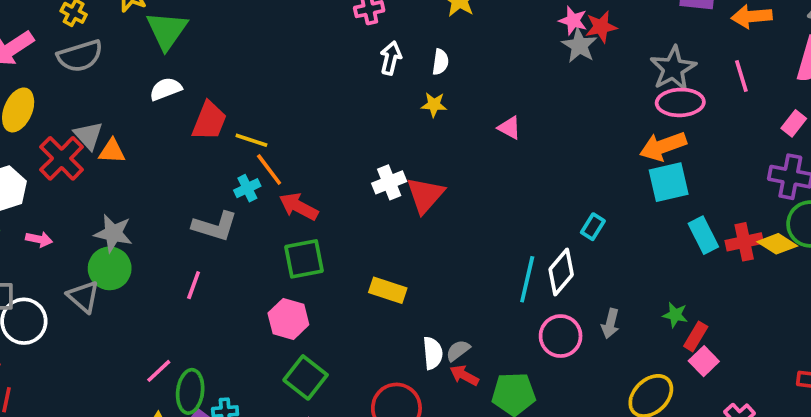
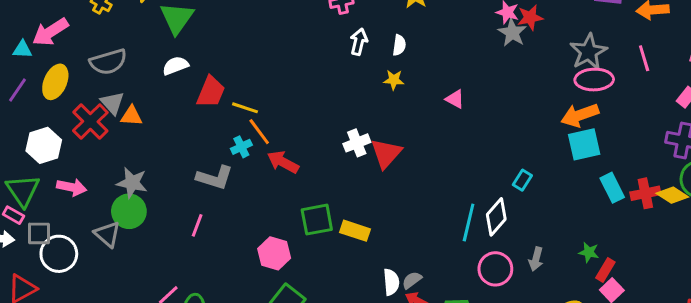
gray semicircle: (80, 56) -> (108, 62), moved
pink arrow: (39, 239) -> (72, 187), size x1.4
green square: (304, 259) -> (317, 220), moved

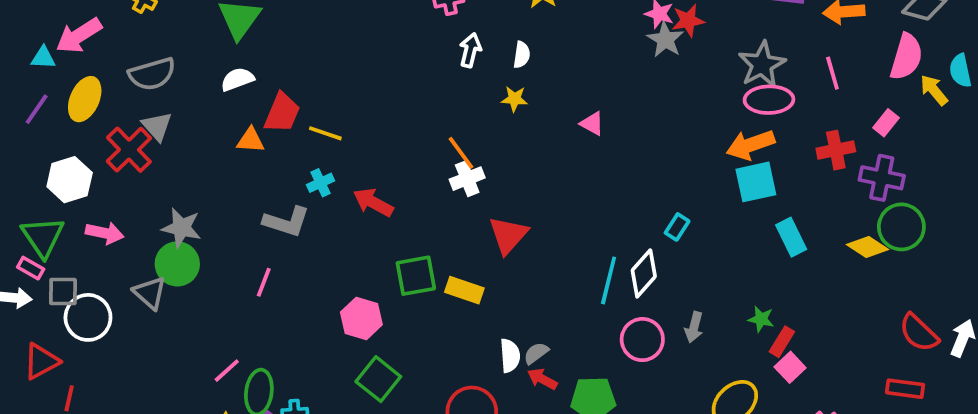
orange triangle: (131, 116) -> (251, 140), moved
orange line: (259, 132) -> (461, 153), moved
red triangle: (386, 153) -> (508, 235), moved
red cross: (645, 193) -> (836, 150), moved

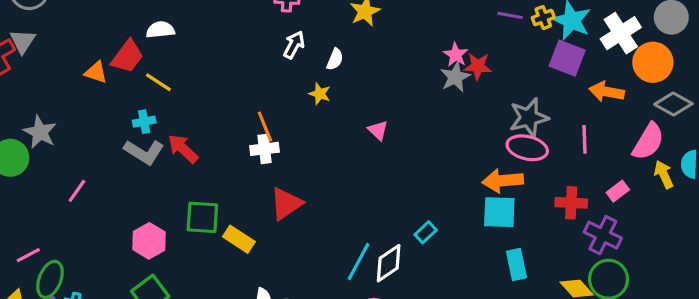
white semicircle: (237, 79) -> (160, 30), moved
gray L-shape: (286, 222) -> (144, 152), moved
gray star: (181, 228) -> (40, 132), moved

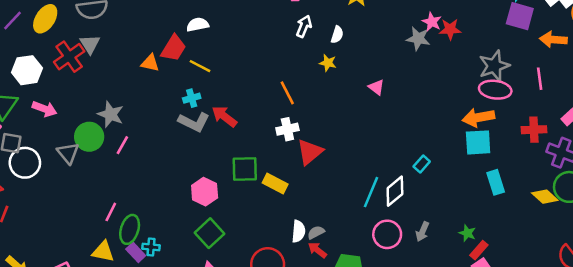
gray star: (455, 77) -> (418, 39), moved, turned -30
white cross: (265, 149) -> (287, 129), moved
pink line: (77, 191) -> (122, 145), moved
pink line: (28, 255) -> (111, 212), turned -30

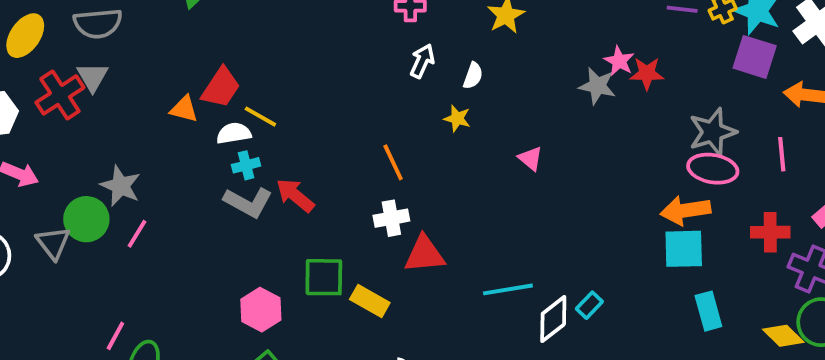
white semicircle: (198, 25) -> (234, 133), moved
red triangle: (310, 152) -> (425, 254), turned 32
cyan rectangle: (422, 164) -> (589, 305), moved
cyan line: (371, 192) -> (508, 289), moved, turned 56

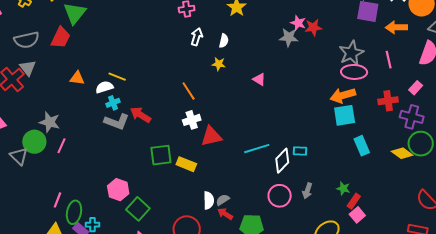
red trapezoid: (221, 88) -> (61, 38), moved
cyan rectangle: (589, 305) -> (300, 151), turned 56
pink hexagon: (261, 310) -> (118, 190), moved

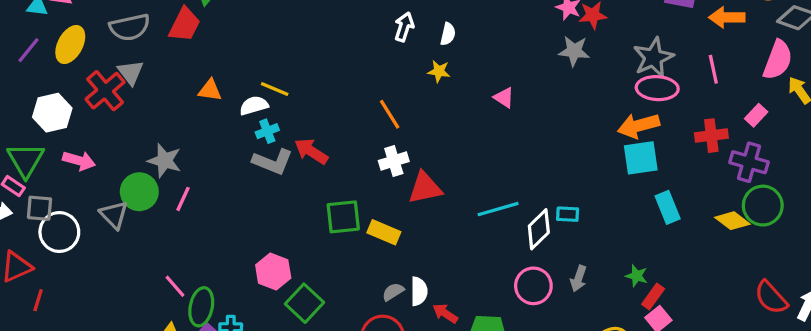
gray star: (289, 37) -> (574, 51), moved
pink line: (58, 200) -> (175, 286), turned -63
gray semicircle: (223, 200) -> (393, 292), moved

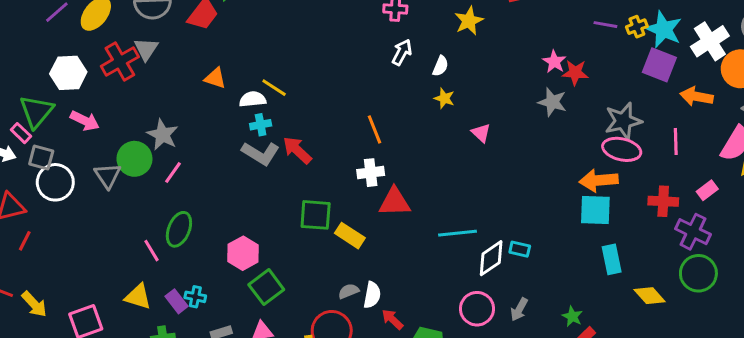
yellow star: (439, 71) -> (444, 98), moved
yellow diamond: (732, 221) -> (650, 296), moved
green ellipse: (201, 307) -> (179, 229), moved

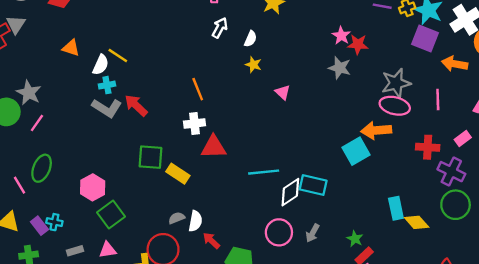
white semicircle: (253, 99) -> (101, 65), turned 120
cyan square: (595, 210) -> (356, 151), moved, turned -32
cyan rectangle: (520, 249) -> (313, 185), size x1.6
cyan rectangle: (612, 259) -> (396, 208), moved

